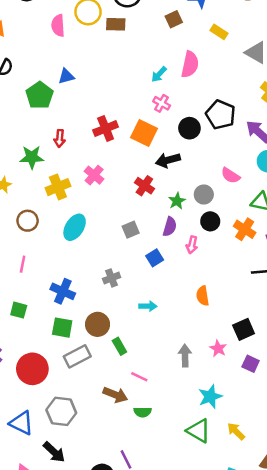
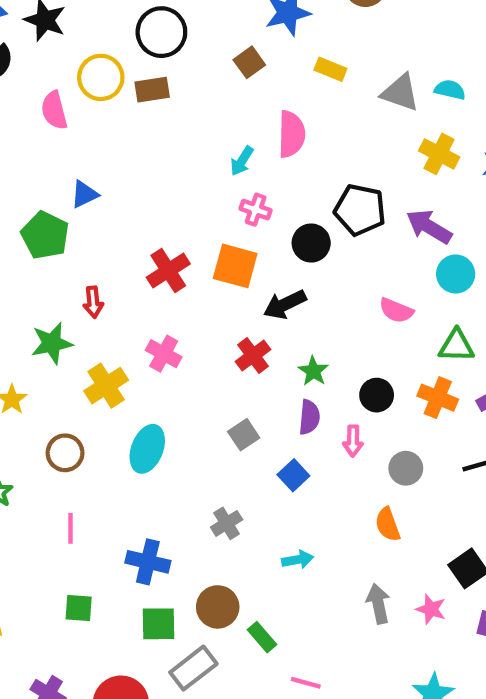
red cross: (144, 186) -> (253, 355), turned 30
gray circle: (204, 195) -> (406, 468), moved
gray arrow: (185, 356) -> (378, 604), moved

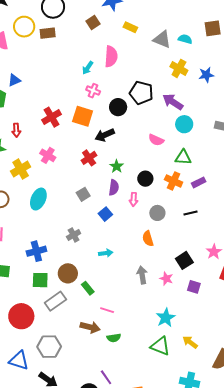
blue cross: (148, 562) -> (36, 251), turned -30

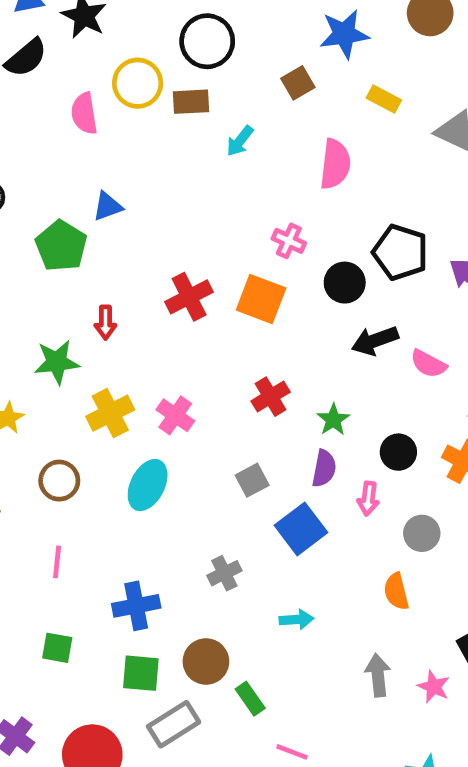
cyan arrow: (88, 68) -> (240, 141), moved
black arrow: (105, 135) -> (375, 341), moved
pink cross: (48, 155) -> (175, 415), moved
blue square: (105, 214) -> (301, 529), size x1.5

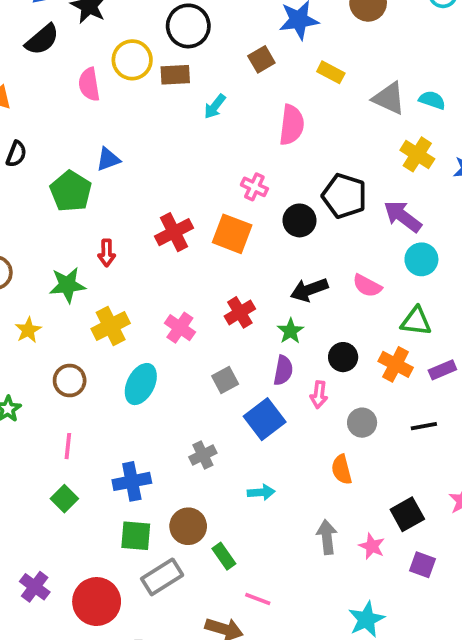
black arrow: (375, 341) -> (309, 290), moved
pink cross: (175, 415) -> (180, 328), moved
green square: (57, 648) -> (64, 499), moved, turned 35

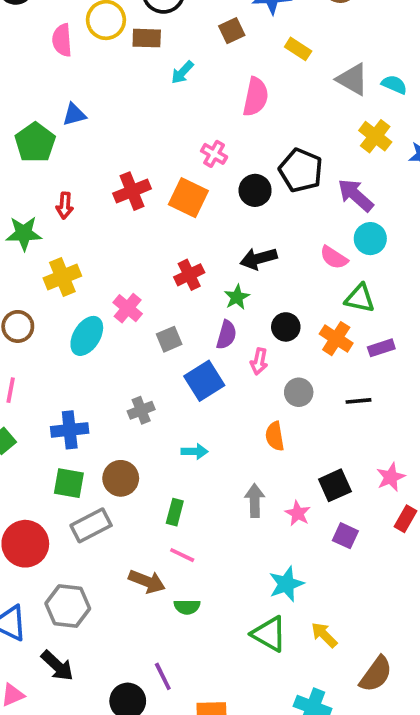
pink semicircle: (367, 286) -> (334, 258), moved
pink cross: (180, 328) -> (128, 308), moved
green rectangle: (224, 556) -> (175, 512), moved, turned 45

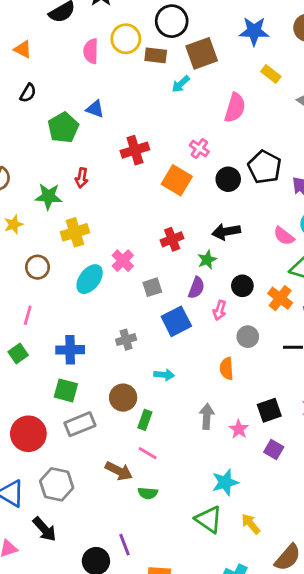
brown square: (232, 31) -> (202, 53), moved, size x1.6
blue triangle: (74, 115) -> (95, 109), turned 30
red cross: (132, 191) -> (135, 150), moved
brown circle: (121, 478) -> (123, 398), moved

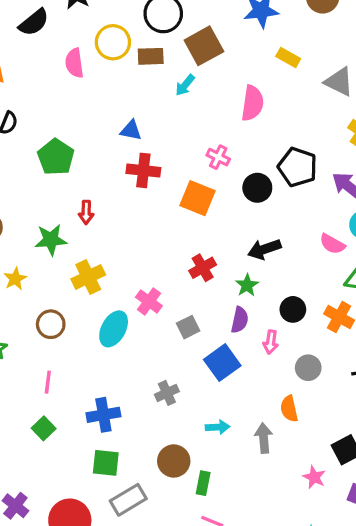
blue triangle: (95, 109) -> (131, 130), moved
red cross: (135, 150) -> (143, 170), turned 32
gray arrow: (207, 416) -> (264, 438), moved

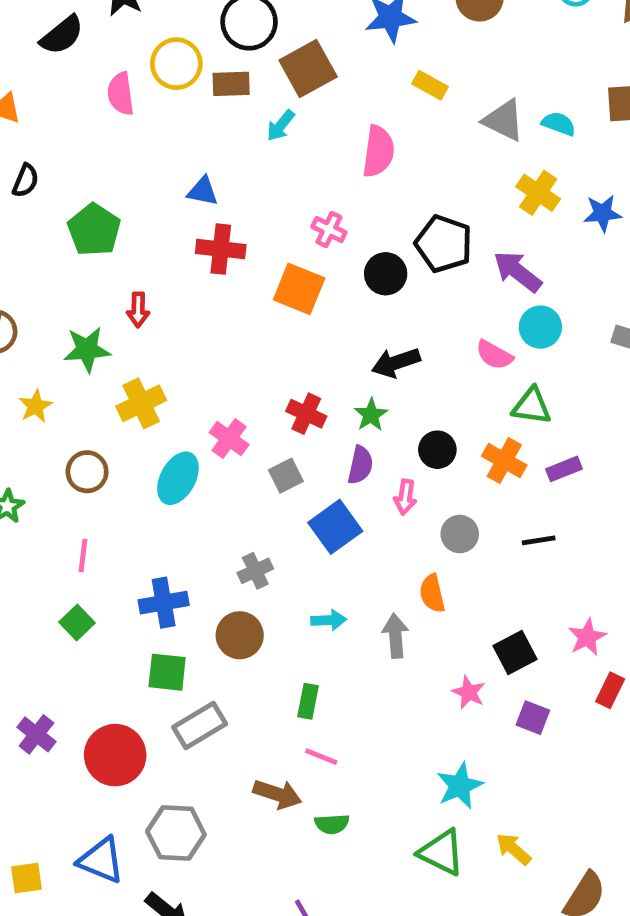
red cross: (203, 268) -> (306, 414), moved, turned -35
brown circle: (174, 461) -> (240, 635), moved

